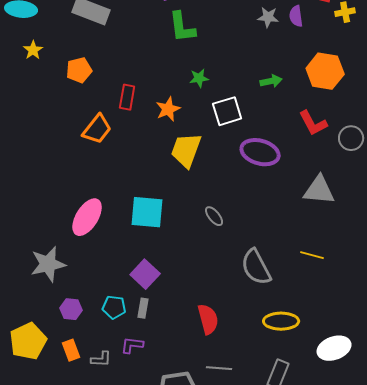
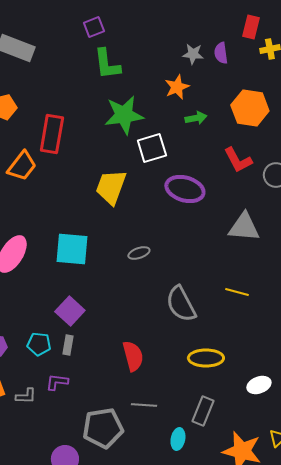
green star: (199, 78) -> (124, 115), size x2.0
red rectangle: (127, 97) -> (52, 134), size x1.5
orange star: (168, 109) -> (177, 87), moved
gray ellipse: (214, 216) -> (139, 253), turned -70
white ellipse: (334, 348) -> (259, 385), size x0.7

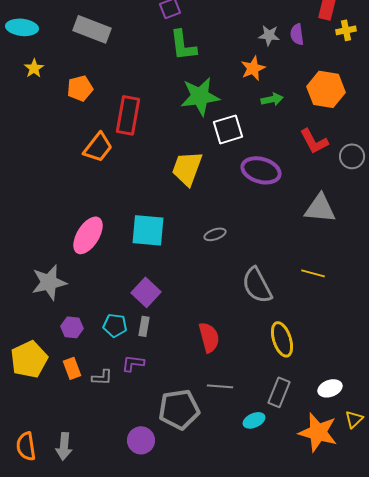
yellow ellipse: (206, 358) -> (282, 339), turned 72
white ellipse: (259, 385) -> (330, 388), moved
cyan ellipse: (178, 439) -> (254, 420), turned 55

